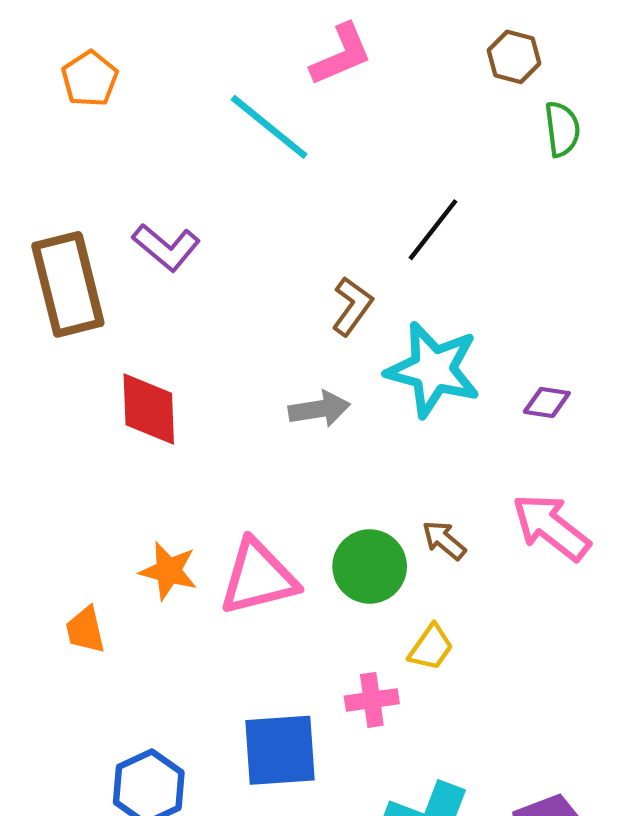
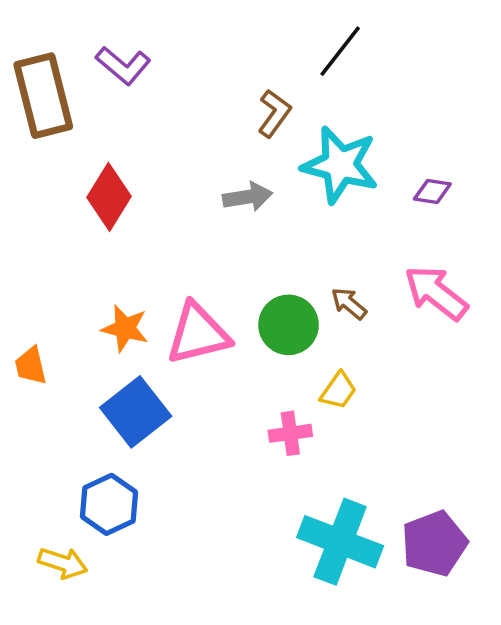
red diamond: (149, 409) -> (109, 197), turned 34
orange trapezoid: (85, 630) -> (31, 366), moved
blue square: (280, 750) -> (136, 412), moved, turned -34

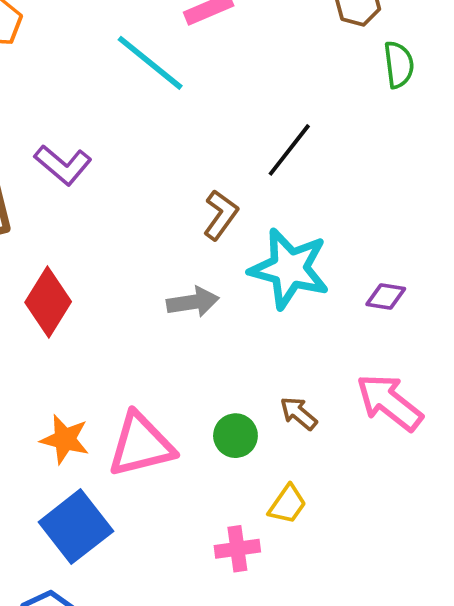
green circle: (289, 325) -> (235, 436), size x0.7

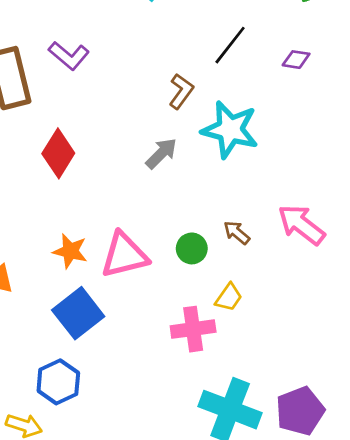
purple diamond: (386, 297) -> (296, 60), moved
gray arrow: (193, 302) -> (161, 153), turned -36
pink cross: (237, 549) -> (193, 329), size x1.4

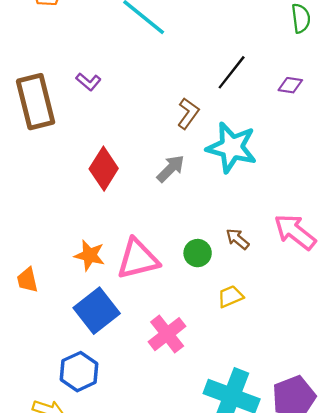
purple L-shape: (69, 56) -> (88, 82), size x0.7
red diamond: (58, 153) -> (104, 169), moved
yellow trapezoid: (229, 297) -> (230, 296), turned -148
pink cross: (193, 329) -> (167, 334), moved, turned -30

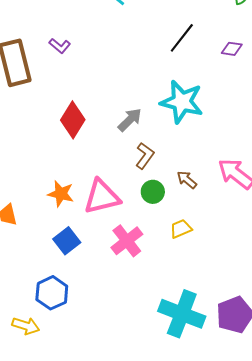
brown L-shape: (188, 113) -> (145, 156), moved
blue square: (97, 311) -> (67, 241), size x0.7
pink cross: (167, 334) -> (127, 241), moved

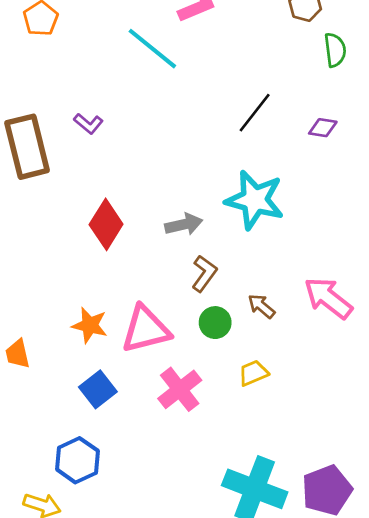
gray arrow: (130, 120) -> (184, 224), turned 32

